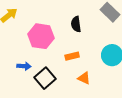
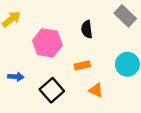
blue arrow: (24, 66) -> (16, 77), moved

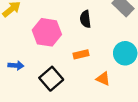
orange triangle: (96, 90) -> (103, 79), moved

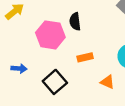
black semicircle: (85, 19) -> (75, 21), moved

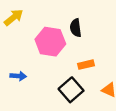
black square: (55, 82) -> (71, 90), moved

